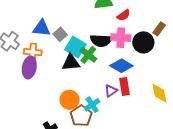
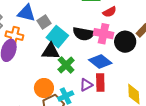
green cross: (88, 55) -> (66, 65), moved

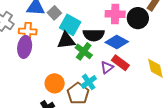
black semicircle: (83, 34) -> (94, 35), moved
red rectangle: (100, 83) -> (120, 63), turned -42
orange circle: (44, 88) -> (55, 83), moved

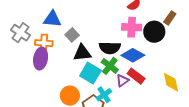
gray square: (54, 13) -> (72, 35), moved
cyan square: (70, 25) -> (90, 73), moved
green cross: (84, 51) -> (110, 66), moved

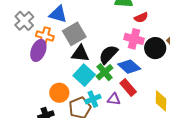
gray square: (72, 35) -> (74, 34), size x1.6
black semicircle: (110, 48) -> (108, 54), turned 120
purple triangle: (123, 81) -> (114, 99), moved, turned 32

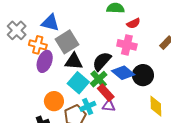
black circle: (155, 48) -> (143, 75), moved
purple ellipse: (38, 50) -> (45, 61), moved
red rectangle: (128, 88) -> (106, 93), moved

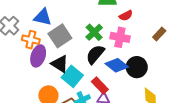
black triangle: (74, 61) -> (60, 64), moved, turned 30
green cross: (99, 79) -> (94, 32), moved

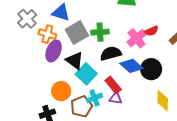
red semicircle: (126, 16) -> (151, 31), moved
green cross: (94, 32) -> (100, 32), moved, turned 36
pink cross: (120, 37) -> (137, 38), turned 36
black semicircle: (95, 54) -> (111, 53), turned 30

